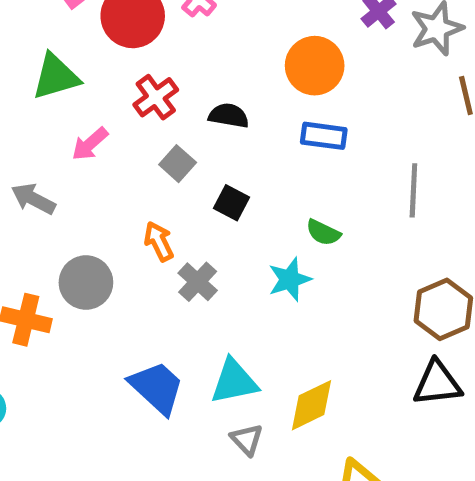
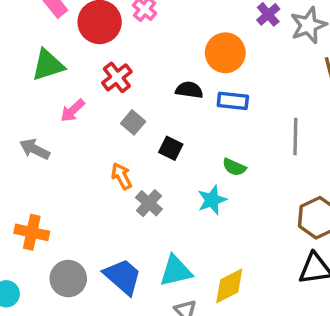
black semicircle: (229, 116) -> (189, 90), moved
gray circle: (86, 282) -> (68, 279), moved

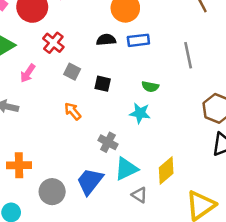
cyan star: (212, 200) -> (140, 113), turned -30
gray cross: (149, 203) -> (108, 142), moved
blue trapezoid: (123, 276) -> (90, 181), turned -80

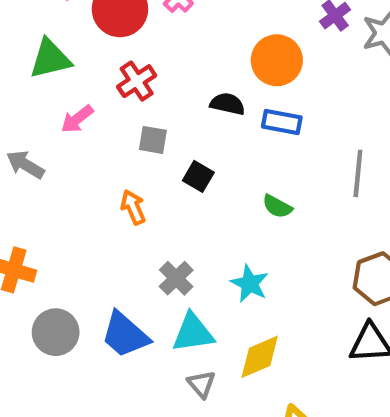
gray square: (72, 72) -> (153, 140), turned -35
cyan star: (140, 113) -> (250, 284), moved
blue trapezoid: (90, 181) -> (125, 335), turned -104

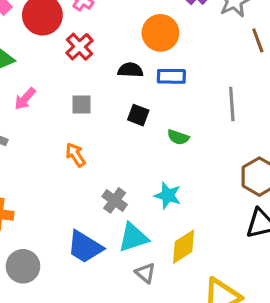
red cross: (137, 81) -> (80, 47), moved
black square: (198, 176) -> (138, 115), moved
gray circle: (56, 332) -> (23, 266), moved

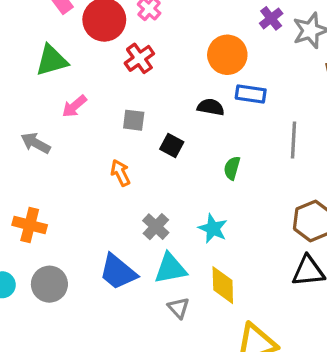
black semicircle: (130, 70) -> (211, 107), moved
blue rectangle: (171, 76) -> (251, 94), moved
black square: (138, 115) -> (172, 146), moved
green semicircle: (178, 137) -> (232, 168), turned 80
yellow diamond: (184, 247) -> (223, 285), turned -66

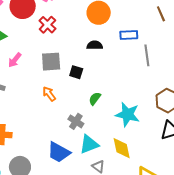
blue rectangle: (251, 94) -> (129, 35), moved
gray square: (134, 120) -> (51, 62), size x1.5
green semicircle: (232, 168) -> (95, 99), moved, turned 32
cyan star: (213, 229) -> (127, 114), moved, size x1.4

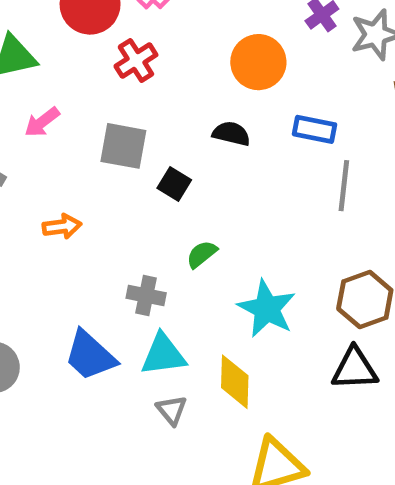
orange arrow: (49, 94) -> (62, 226), moved, turned 105
gray cross: (76, 121) -> (146, 295), turned -35

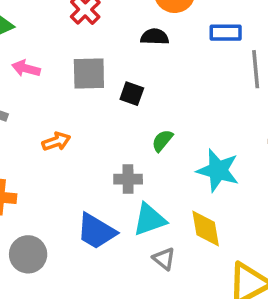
pink arrow: (42, 122) -> (26, 68), turned 64
black semicircle: (231, 134) -> (155, 37), moved

